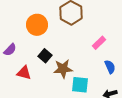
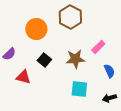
brown star: (63, 69) -> (75, 59), moved

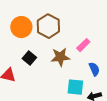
brown hexagon: (70, 17) -> (48, 26), moved
cyan square: (79, 89) -> (75, 87), moved

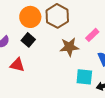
black square: (29, 58) -> (28, 40), moved

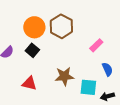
brown star: (69, 47) -> (64, 76), moved
red triangle: (17, 65) -> (29, 83), moved

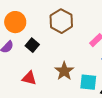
orange circle: (34, 27) -> (15, 22), moved
brown star: (64, 76) -> (64, 71), turned -30

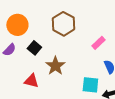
brown star: (64, 71) -> (55, 66), moved

